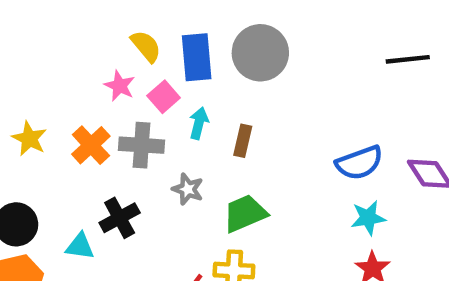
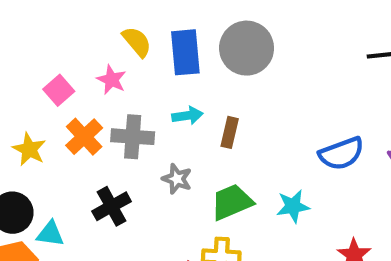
pink square: (164, 97) -> (59, 90), moved
cyan arrow: (199, 123) -> (187, 116), turned 68
yellow star: (29, 139) -> (29, 149), moved
cyan star: (368, 218) -> (293, 206), moved
cyan triangle: (80, 246) -> (50, 234), moved

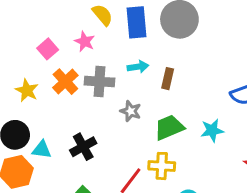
black cross: (112, 206) -> (83, 147), moved

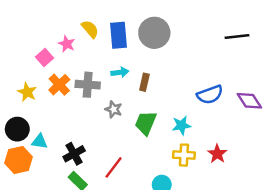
pink star: (85, 42) -> (67, 44), moved
green trapezoid: (169, 127) -> (146, 123), turned -45
black cross: (83, 147) -> (74, 154), moved
yellow cross: (162, 166) -> (184, 155), moved

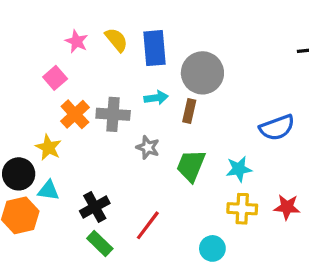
gray circle: (154, 33) -> (202, 73), moved
pink star: (67, 44) -> (77, 41), moved
yellow star: (27, 92) -> (48, 147), moved
red star: (217, 154) -> (287, 207), turned -30

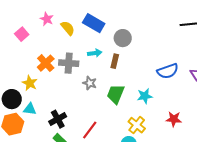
yellow semicircle: (116, 40) -> (68, 28), moved
blue rectangle: (154, 48) -> (94, 23), turned -55
gray circle: (202, 73) -> (123, 38), size x0.7
pink square: (55, 78) -> (22, 34), moved
yellow cross: (242, 209) -> (137, 125), moved, turned 36

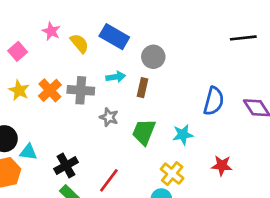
blue semicircle: (168, 71) -> (214, 101), turned -55
yellow star: (30, 83) -> (19, 90), moved

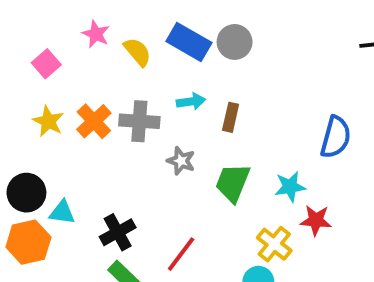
gray circle: (153, 57) -> (235, 42), moved
red star: (222, 166) -> (316, 220), moved

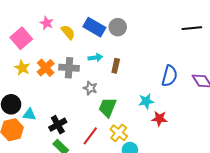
pink square: (46, 64) -> (21, 38), size x1.5
green trapezoid: (233, 183) -> (108, 107), moved
yellow cross: (274, 244) -> (119, 133), moved

